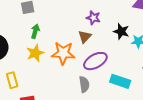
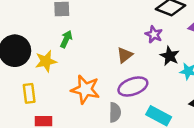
purple star: (93, 18) -> (154, 34), moved
yellow star: (35, 53) -> (46, 61), moved
orange star: (63, 53) -> (85, 89), moved

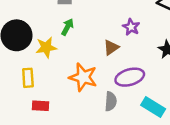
purple star: (154, 34) -> (131, 27), moved
brown triangle: (125, 55) -> (111, 48), moved

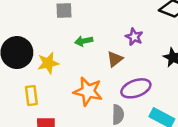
green arrow: (67, 27) -> (84, 41), moved, turned -126

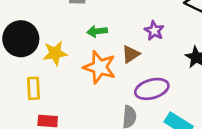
orange star: (88, 91) -> (100, 67), moved

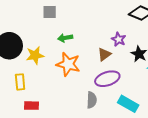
purple star: (154, 31) -> (119, 39), moved
brown triangle: (131, 54) -> (104, 54), moved

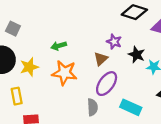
gray square: (50, 12) -> (13, 29), moved, turned 32
purple ellipse: (107, 79) -> (107, 84), turned -30

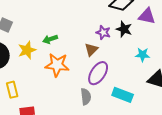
black star: (137, 55) -> (124, 29), moved
yellow star: (29, 67) -> (27, 50), moved

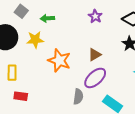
purple star: (103, 32) -> (95, 16), moved
green arrow: (50, 39) -> (47, 18), moved

